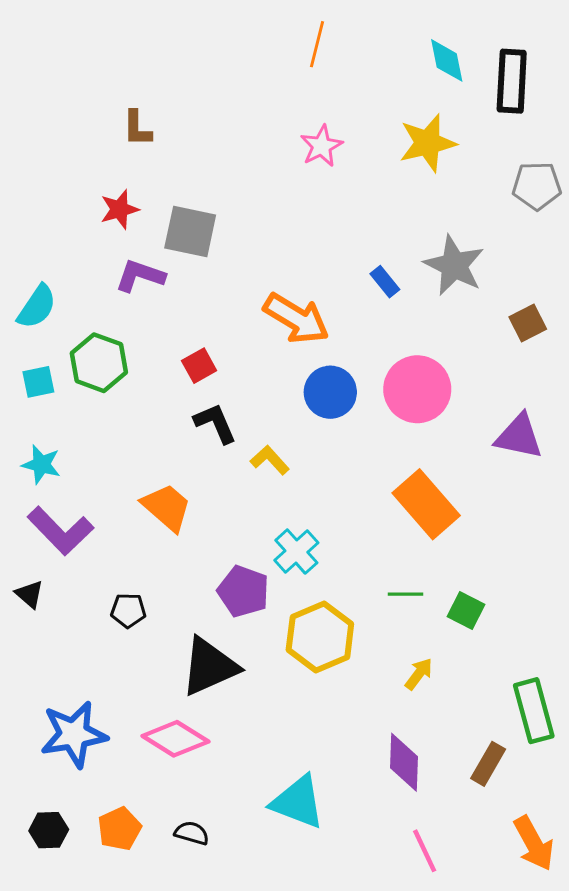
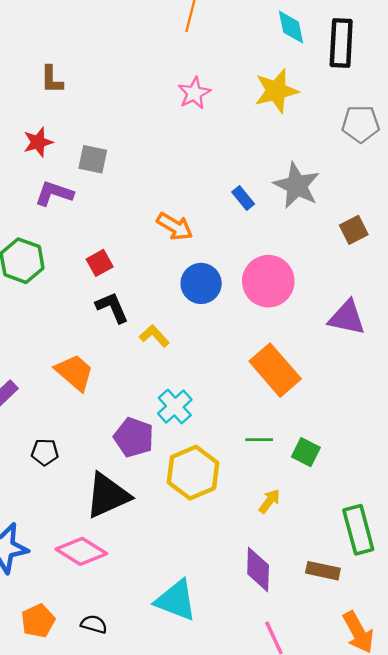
gray square: (190, 231) -> (93, 159), size x0.7
orange arrow: (296, 318) -> (175, 226), size x0.7
brown rectangle: (488, 764) -> (323, 571), turned 72

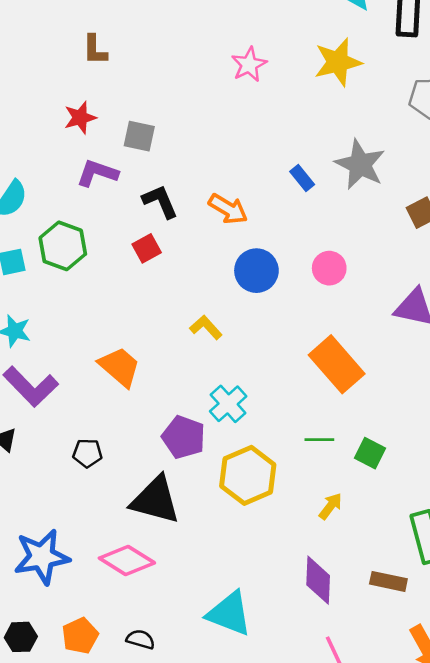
pink circle: (268, 281) -> (329, 268), size x0.6
black L-shape: (112, 307) -> (160, 202), moved
black triangle: (108, 495) -> (155, 500), turned 39

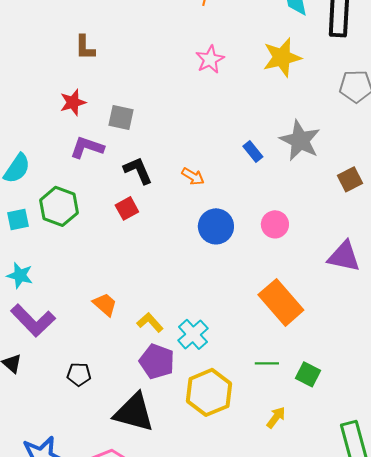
orange arrow: (228, 209) -> (193, 176), size x0.7
yellow L-shape: (206, 327) -> (150, 322), moved
orange trapezoid: (120, 367) -> (105, 304), size x0.7

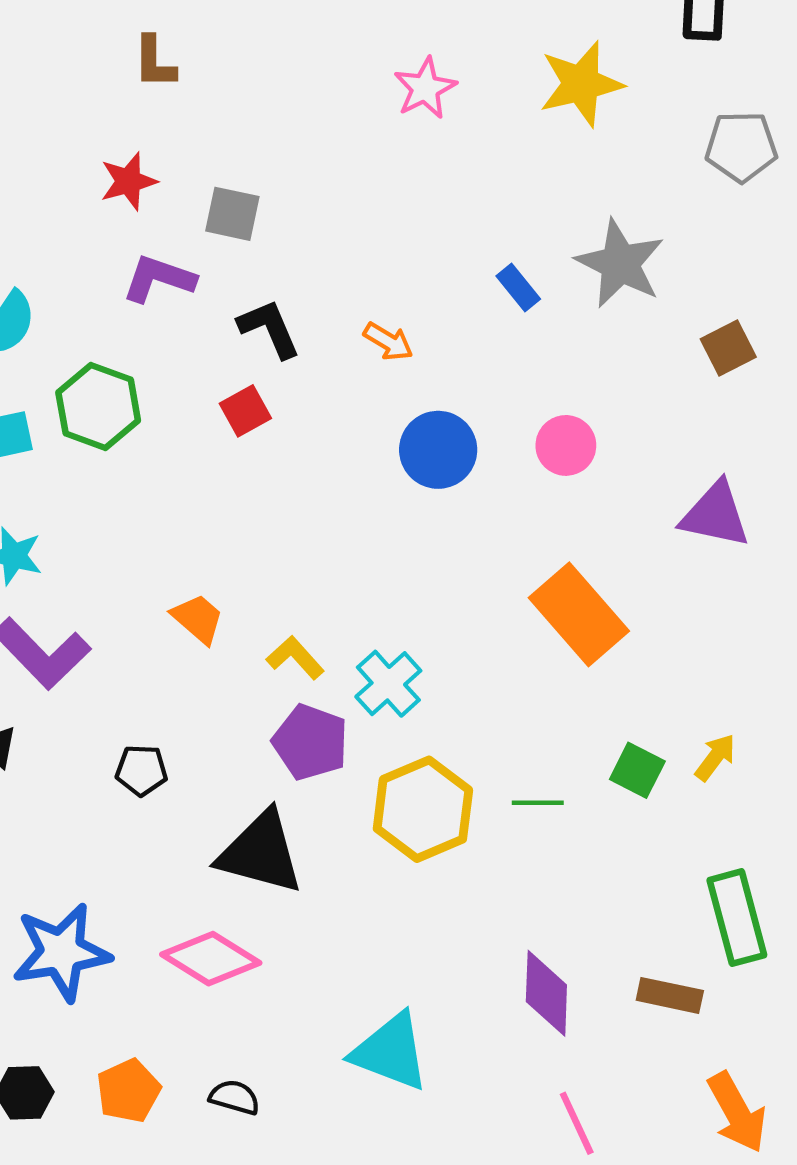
green line: (267, 363) -> (538, 803), moved
yellow arrow: (276, 417) -> (715, 757), moved

